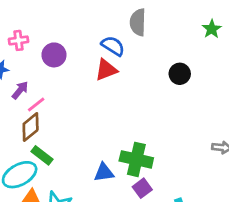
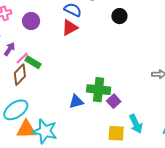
black circle: (180, 74) -> (119, 16), moved
green rectangle: (42, 155) -> (33, 62), moved
purple square: (142, 188) -> (114, 101), moved

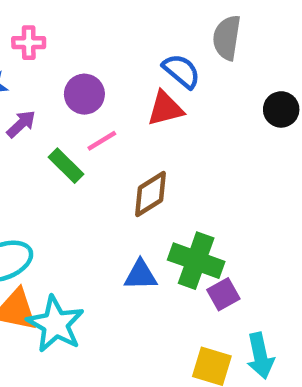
purple circle: (31, 21) -> (84, 94), moved
pink line: (22, 58) -> (102, 141), moved
brown diamond: (20, 75) -> (151, 194), moved

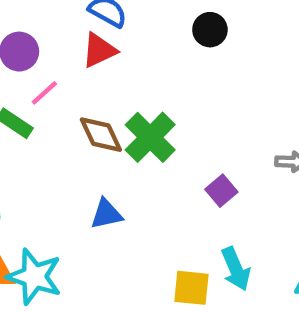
brown diamond: (151, 194) -> (101, 135), turned -72
green cross: (196, 261) -> (150, 137), moved, turned 36
purple square: (223, 294) -> (221, 191), moved

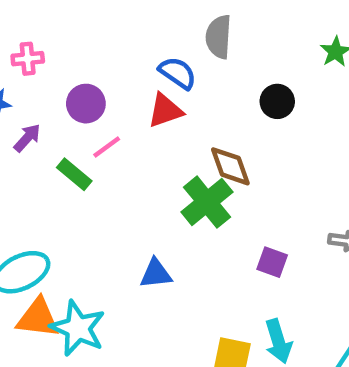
brown diamond: (101, 135) -> (230, 166), moved
purple square: (221, 191) -> (272, 262), turned -36

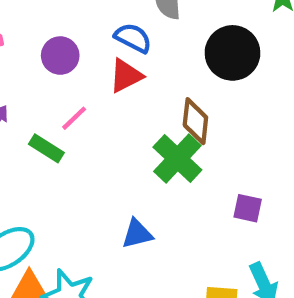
black circle: (277, 101) -> (232, 53), size x1.6
purple circle: (86, 104) -> (60, 56), moved
brown diamond: (230, 166) -> (195, 121), turned 33

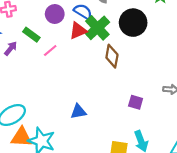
purple circle: (60, 56) -> (55, 14), moved
green rectangle: (46, 148) -> (31, 35), moved
green cross: (177, 159) -> (97, 28), moved

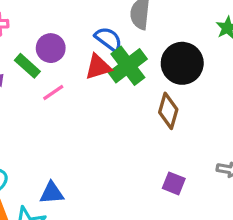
purple circle: (55, 14) -> (51, 48), moved
brown diamond: (112, 56) -> (168, 111), moved
blue triangle: (78, 112) -> (52, 193), moved

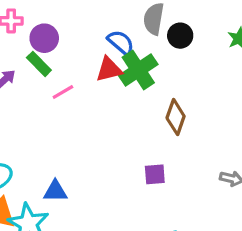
purple circle: (51, 48) -> (44, 38), moved
black circle: (182, 63) -> (180, 36), moved, size x0.6
purple square: (174, 183) -> (155, 174), moved, turned -30

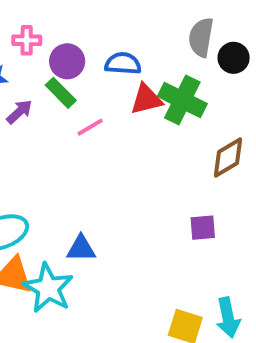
blue semicircle: (121, 42) -> (123, 64), moved, turned -36
green cross: (138, 70) -> (182, 100), turned -30
brown diamond: (176, 117) -> (228, 157), turned 40

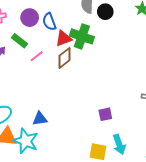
purple circle: (67, 61) -> (30, 18), moved
blue semicircle: (123, 64) -> (49, 22), turned -108
brown diamond: (228, 157) -> (64, 58), moved
purple square: (203, 228) -> (105, 114), moved

